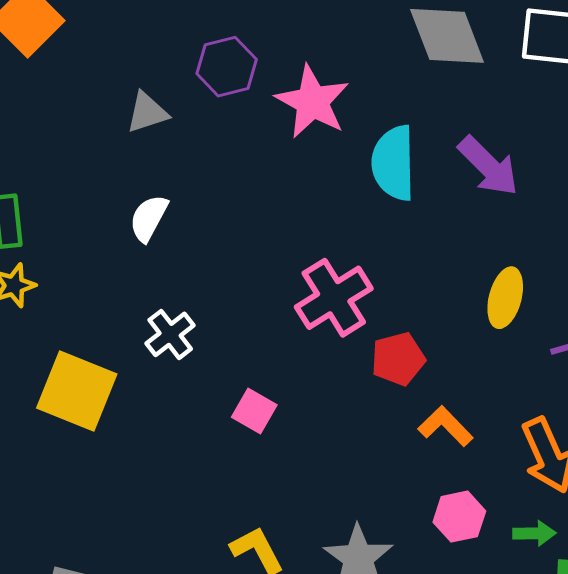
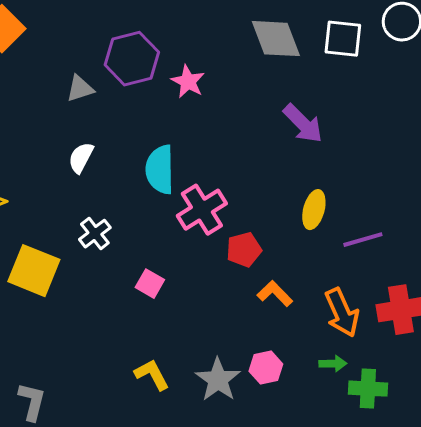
purple hexagon: (227, 67) -> (132, 59), size x1.4
pink star: (312, 102) -> (188, 82), size x0.7
cyan semicircle: (393, 163) -> (160, 170), moved
pink hexagon: (459, 517) -> (266, 368), moved

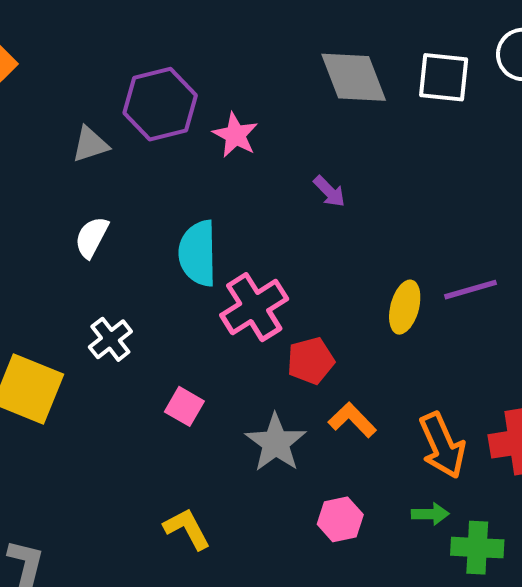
purple arrow: (303, 124) -> (329, 191), moved, size x0.6
purple line: (363, 240) -> (471, 290), moved
gray star: (218, 380) -> (276, 443), moved

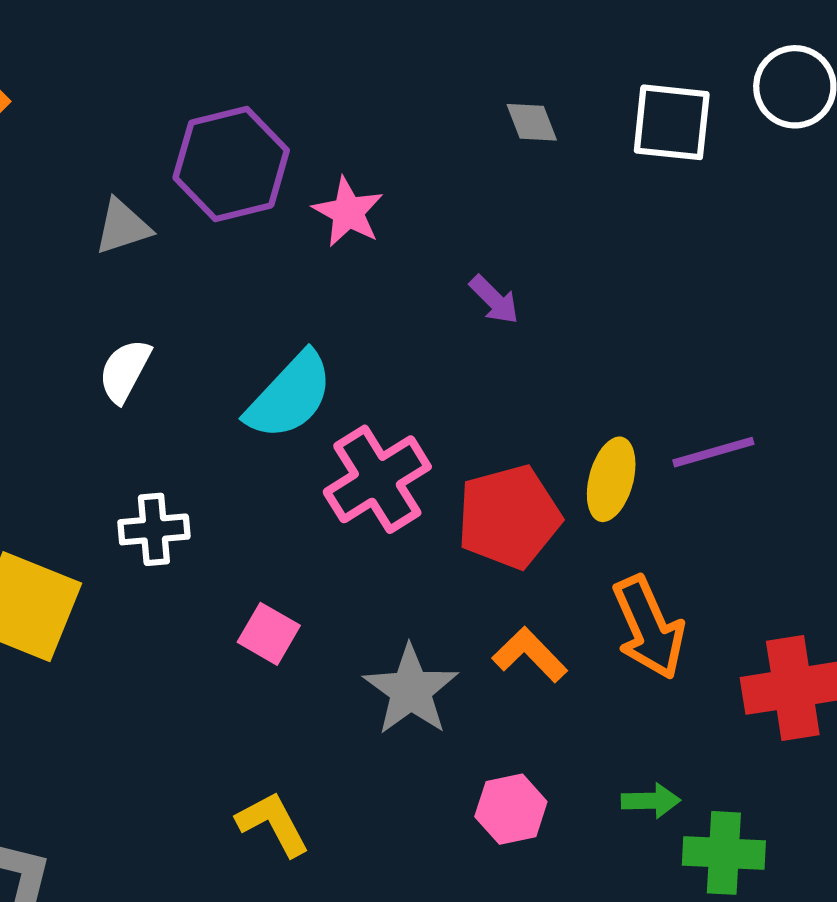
gray diamond: (354, 77) -> (532, 122), size x0.5
cyan semicircle: (198, 253) -> (290, 396), turned -136
white cross: (110, 339) -> (154, 529), turned 33
red pentagon: (311, 361) -> (509, 517), moved, size x1.4
orange arrow: (442, 445) -> (649, 628), moved

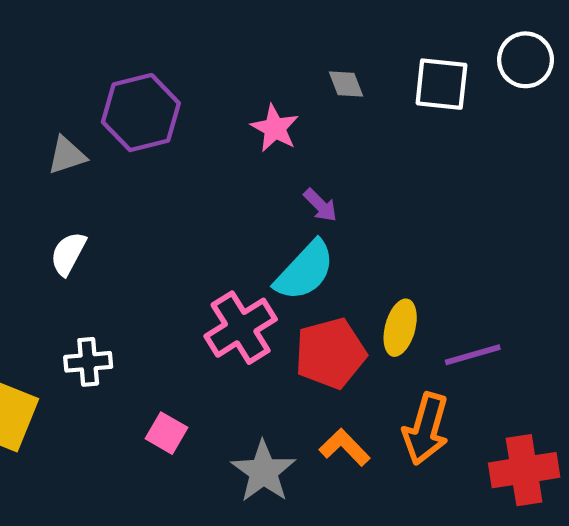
pink star: (348, 212) -> (275, 128), moved
cyan semicircle: (290, 396) -> (305, 271), moved
purple line: (713, 452) -> (473, 355), moved
orange arrow: (649, 628) -> (426, 429), turned 40

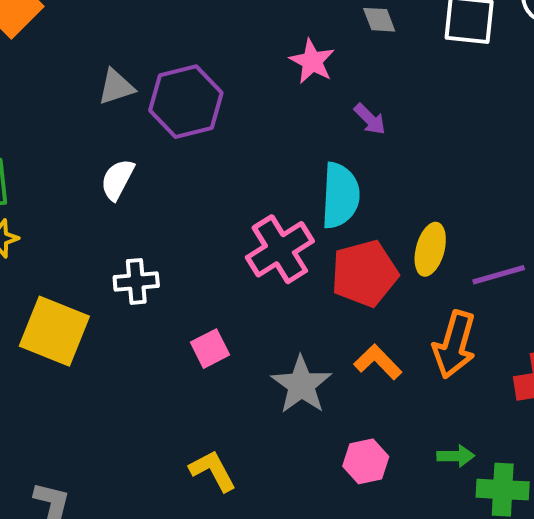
purple hexagon: (141, 113) -> (186, 102), moved
purple arrow: (320, 205) -> (370, 119), moved
cyan semicircle: (305, 271) -> (340, 196), turned -40
pink square: (167, 433) -> (210, 349), turned 33

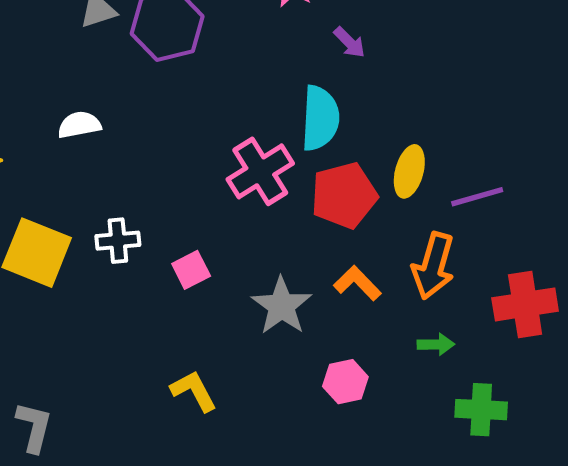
white semicircle: (117, 179) -> (79, 125), moved, turned 51
white cross: (136, 281) -> (118, 241), moved
green arrow: (456, 456) -> (436, 344), moved

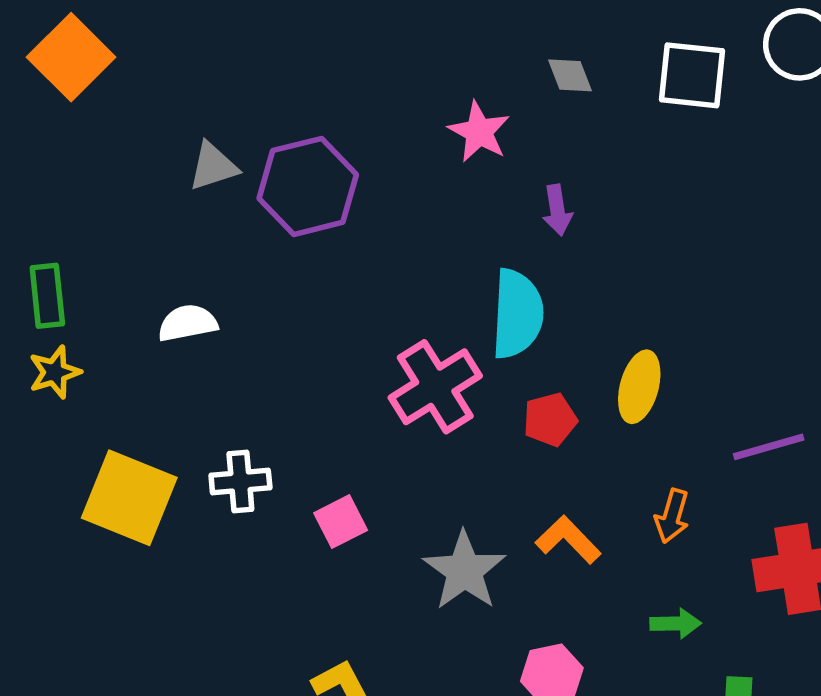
purple arrow: (349, 42) -> (557, 210), turned 36
red pentagon: (344, 195) -> (550, 420), size x0.6
purple line: (477, 197) -> (769, 447), moved
orange arrow: (433, 266) -> (672, 516), size x0.6

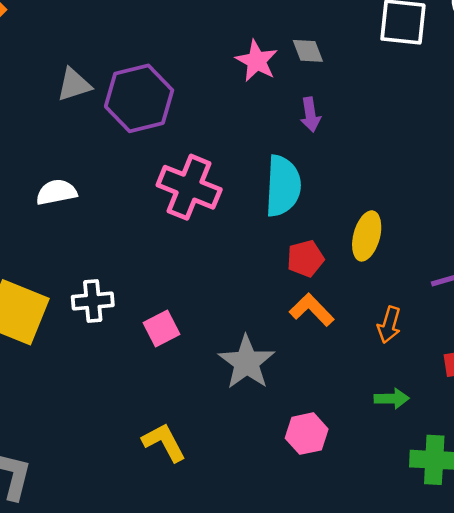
gray diamond: (570, 75) -> (308, 51), moved
pink cross: (435, 387) -> (189, 187), moved, turned -36
orange L-shape: (568, 540) -> (312, 310), moved

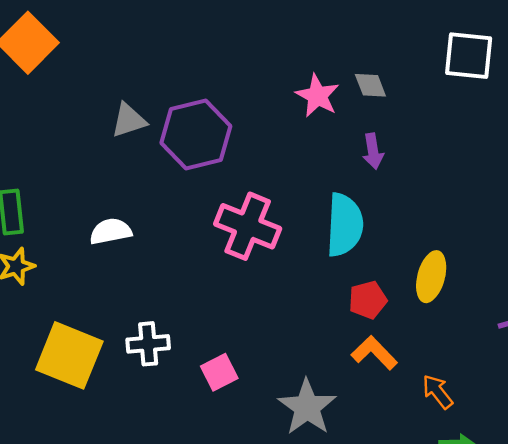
orange arrow: (389, 325) -> (438, 392), moved, turned 126

